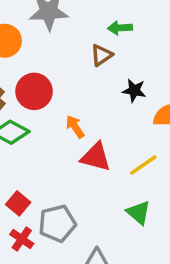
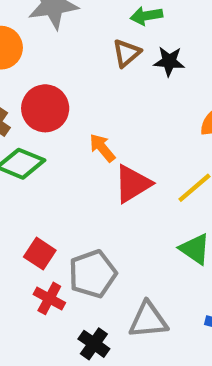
black star: (134, 90) -> (169, 61), moved
red triangle: (96, 157) -> (133, 184), turned -40

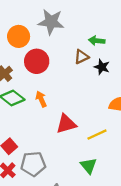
red circle: (45, 108) -> (37, 61), moved
orange arrow: (102, 148) -> (41, 99), moved

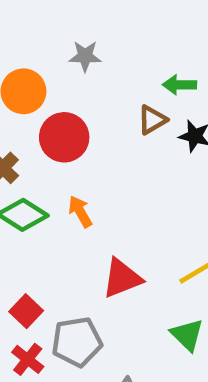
gray star: (51, 22) -> (85, 56), size x0.6
red triangle: (66, 124) -> (122, 278), moved

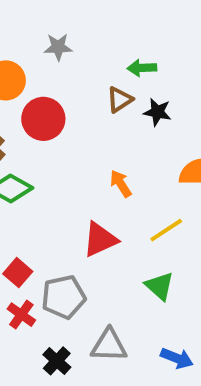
orange arrow: (80, 212) -> (121, 184), moved

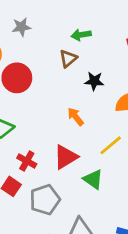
black star: (157, 112) -> (94, 81), moved
green triangle: (160, 286) -> (93, 179), moved
red cross: (21, 315) -> (27, 161), moved

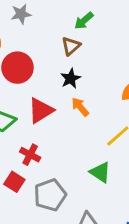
green arrow: (81, 35) -> (84, 21), turned -30
black star: (94, 81) -> (71, 79), moved, turned -30
red triangle: (66, 157) -> (41, 110), moved

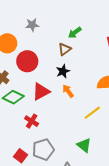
green triangle: (100, 172) -> (84, 145), moved
red square: (14, 182) -> (21, 156), moved

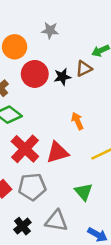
black star: (63, 71) -> (62, 77), moved
red triangle: (41, 92) -> (58, 152), moved
red cross: (32, 121) -> (25, 149), size x1.6

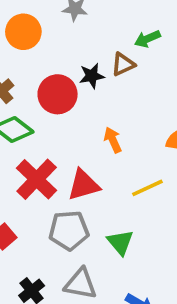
red circle: (35, 74) -> (58, 94), moved
gray pentagon: (32, 187) -> (69, 230), moved

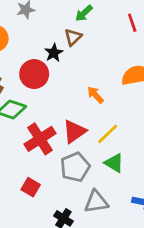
orange arrow: (113, 140) -> (95, 95), moved
red cross: (37, 179) -> (40, 139), turned 32
yellow line: (147, 188) -> (108, 134), moved

